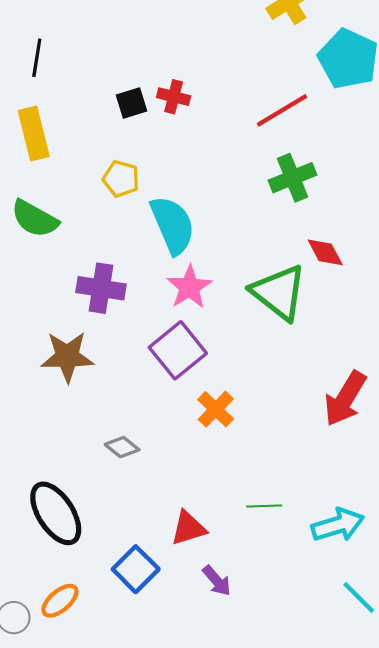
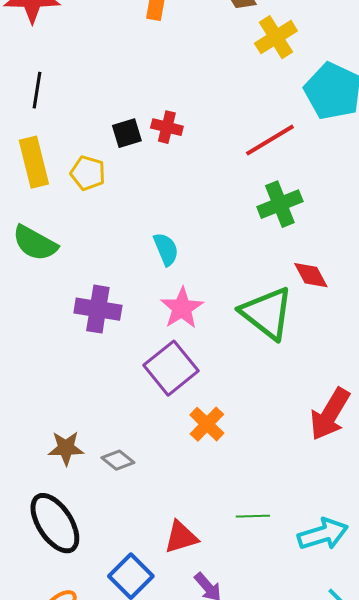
yellow pentagon: (121, 179) -> (88, 173), moved
cyan semicircle: (173, 225) -> (166, 249), size x0.6
brown star: (67, 357) -> (66, 448), moved, size x0.7

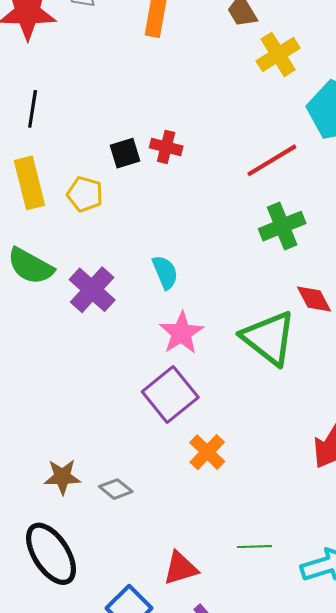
purple cross: (98, 309) -> (92, 290), moved, turned 33

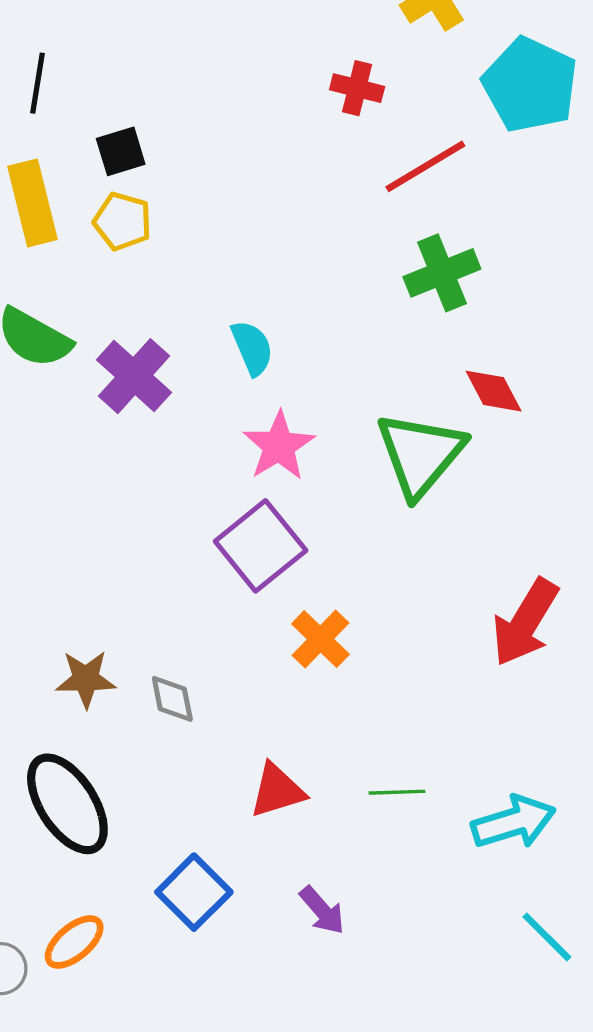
red cross: (166, 147) -> (357, 88), moved
black square: (125, 153) -> (121, 151), moved
green triangle: (269, 338) -> (420, 454), turned 32
gray diamond: (116, 489) -> (172, 699), turned 40
red triangle: (180, 568) -> (277, 791), moved

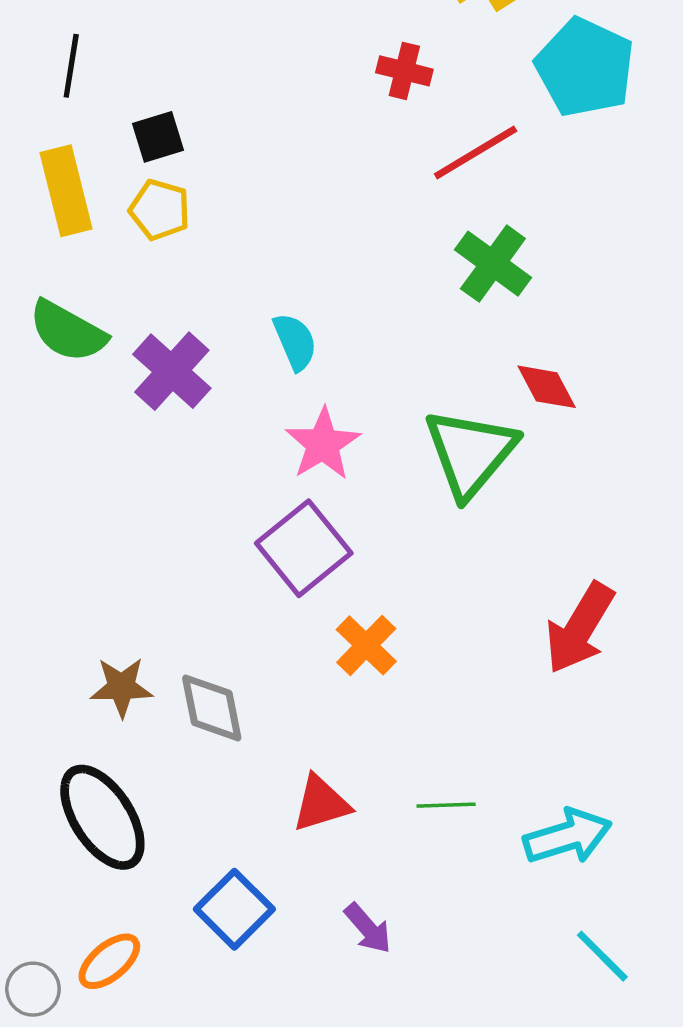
green cross: (442, 273) -> (493, 264), turned -32
gray diamond: (172, 699) -> (212, 708), size x1.4

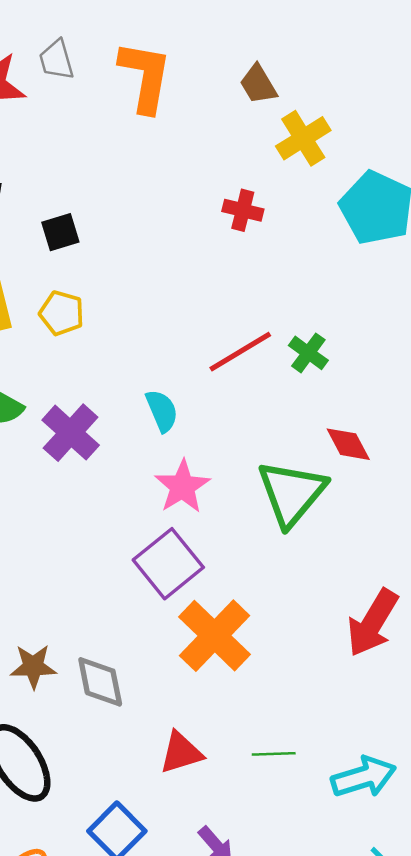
black square: (158, 137) -> (60, 232), moved
red line: (476, 153) -> (240, 352), moved
green cross: (493, 264) -> (308, 353), size x0.7
orange cross: (366, 645) -> (215, 636), size x1.6

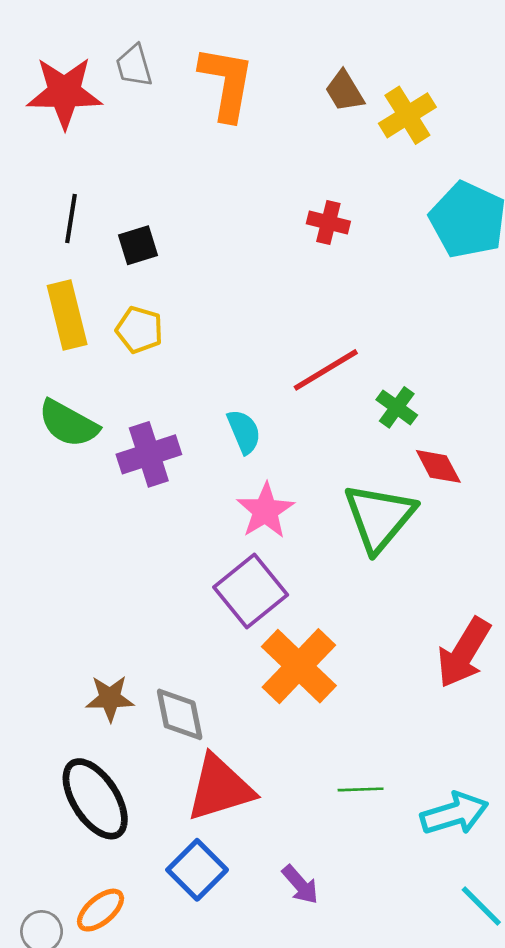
yellow cross: (303, 138) -> (407, 115), moved
green cross: (308, 353) -> (397, 407), moved
purple cross: (71, 433) -> (149, 454), turned 30
red triangle: (181, 753) -> (220, 788), moved, size x1.5

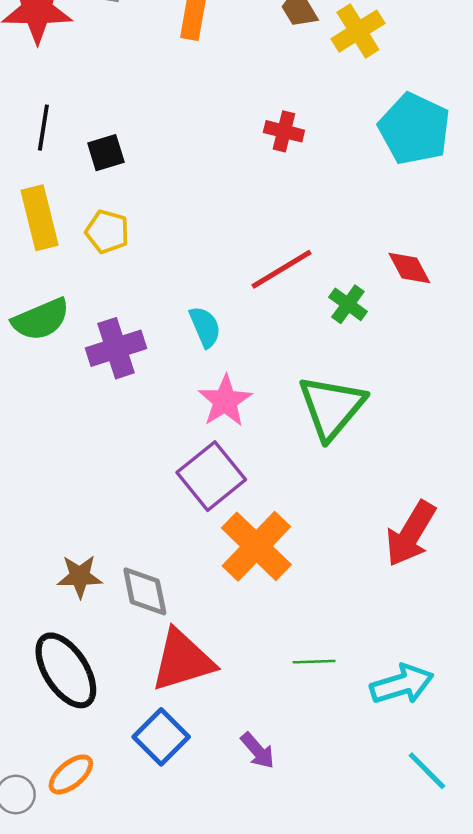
green semicircle: (68, 424) -> (41, 319), turned -52
red diamond: (438, 466) -> (409, 268), moved

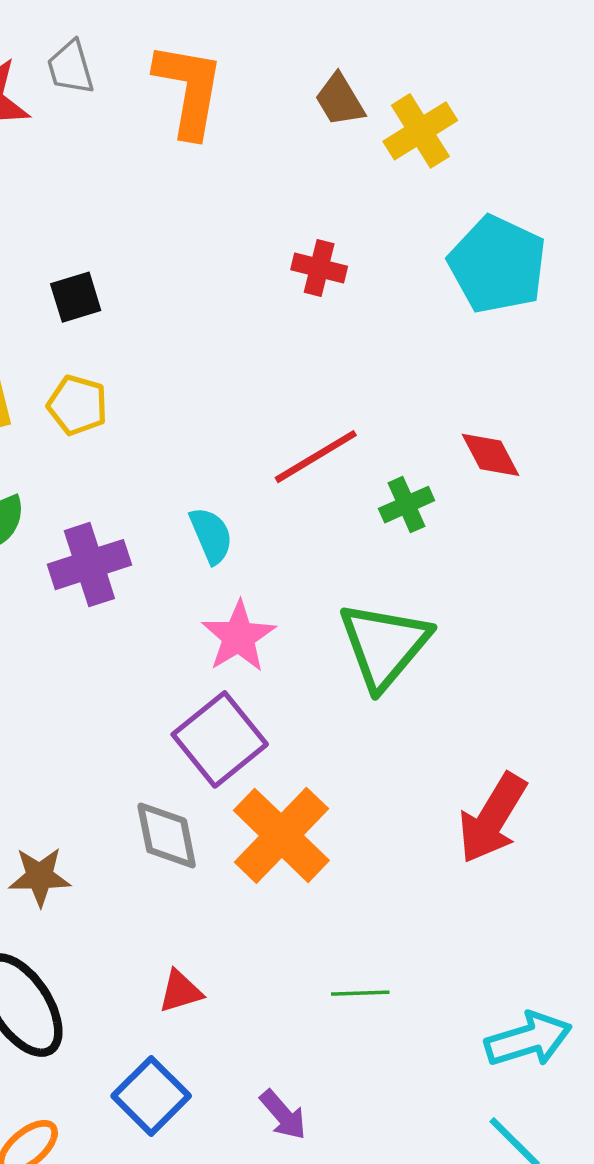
green cross: (348, 304) -> (407, 505), turned 30
gray diamond: (145, 591) -> (167, 835), moved
red triangle: (182, 660) -> (180, 991), size x0.5
cyan arrow: (402, 684) -> (528, 1039), moved

